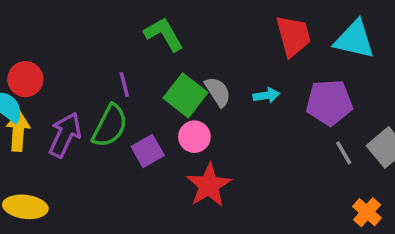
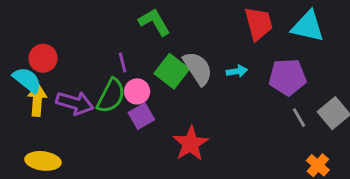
gray semicircle: (218, 92) -> (198, 68), size x1.4
purple arrow: (65, 135) -> (75, 103), turned 81
pink circle: (194, 137) -> (137, 91), moved

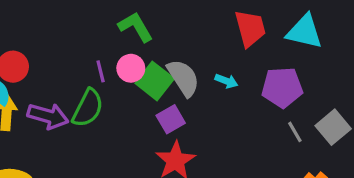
cyan arrow: (237, 71) -> (226, 81), turned 30
pink circle: (137, 91) -> (131, 68), moved
purple square: (141, 116) -> (171, 119), moved

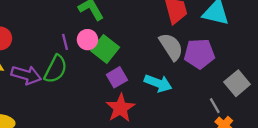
gray semicircle: (183, 78) -> (171, 47), moved
cyan arrow: (226, 81) -> (158, 83), moved, size x1.6
gray line: (295, 132) -> (215, 106), moved

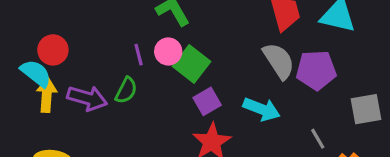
green semicircle: (56, 69) -> (126, 90), size x0.7
gray square: (237, 83) -> (366, 109), turned 30
gray line: (215, 106) -> (318, 139), moved

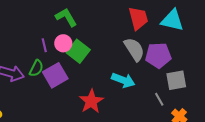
purple square: (207, 101) -> (55, 75), moved, size x1.4
gray square: (366, 109) -> (176, 80), moved

